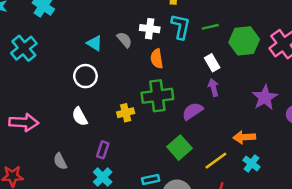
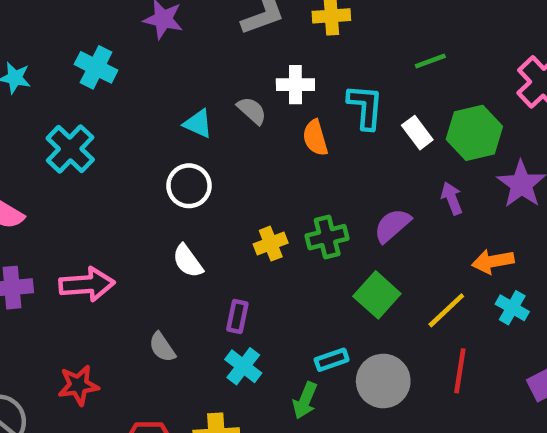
cyan L-shape: (181, 27) -> (365, 107), moved
green line: (210, 27) -> (430, 61), moved
green hexagon: (244, 41) -> (474, 133), moved
purple arrow: (213, 87) -> (452, 198), moved
green cross: (157, 96) -> (327, 237), moved, size x0.7

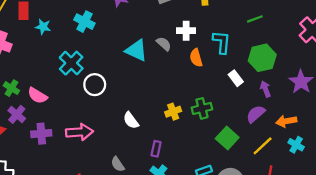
cyan triangle: (198, 124) -> (136, 50), size x1.5
white rectangle: (417, 133) -> (236, 78), moved
green hexagon: (474, 133) -> (262, 58), moved
white circle: (189, 186) -> (95, 85), moved
purple semicircle: (392, 225) -> (256, 114), moved

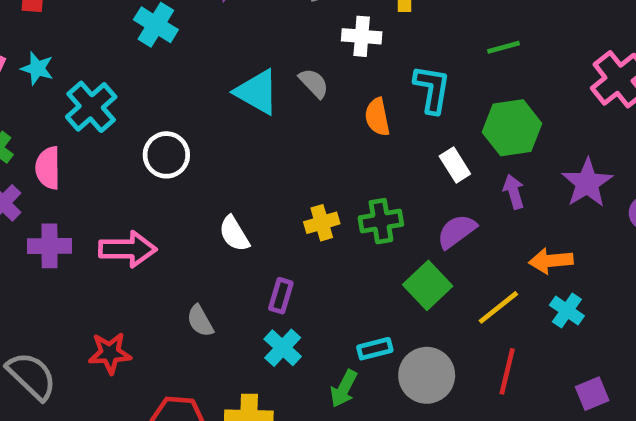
cyan star: (43, 27) -> (37, 68), moved
white cross: (186, 31) -> (362, 36), moved
cyan cross: (71, 63) -> (91, 107), moved
pink semicircle: (37, 96) -> (48, 168), turned 54
purple semicircle: (256, 114) -> (457, 231), moved

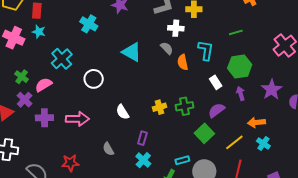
cyan star: (37, 68) -> (39, 32), moved
gray semicircle: (314, 83) -> (167, 48), moved
pink semicircle: (48, 168) -> (44, 85), turned 60

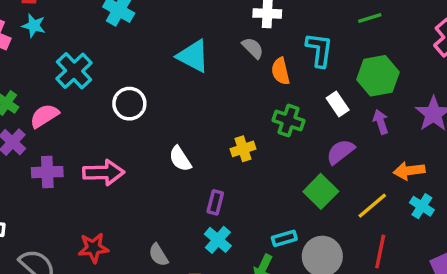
green cross: (185, 106) -> (288, 121), moved, turned 30
gray semicircle: (108, 149) -> (158, 255), moved

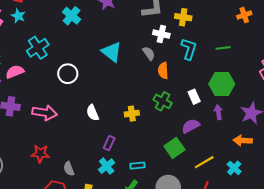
cyan L-shape: (319, 50) -> (189, 49), moved
orange arrow: (409, 171) -> (243, 141), moved
cyan rectangle: (284, 238) -> (138, 166), moved
red star: (93, 248) -> (40, 154), moved

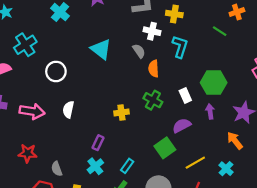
green line: (223, 48) -> (220, 31), moved, turned 40
white semicircle: (93, 113) -> (68, 110), moved, turned 35
orange arrow: (243, 141) -> (235, 141), turned 48
cyan rectangle: (138, 166) -> (127, 166), turned -48

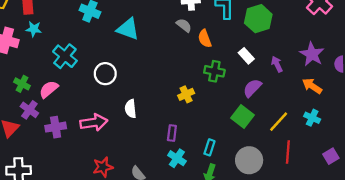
cyan triangle: (101, 49) -> (128, 29), moved
green hexagon: (214, 83) -> (258, 19), moved

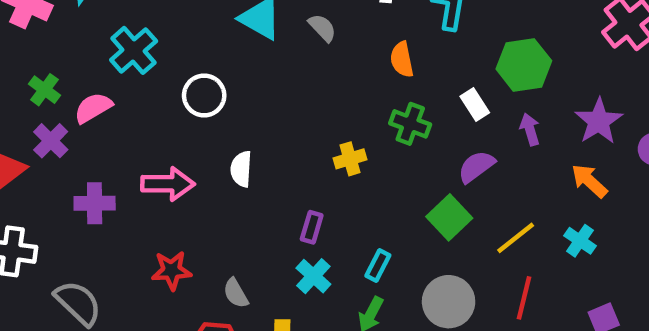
green hexagon: (258, 19) -> (524, 65), moved
gray semicircle: (184, 25) -> (322, 28), moved
purple cross: (56, 127) -> (95, 203), moved

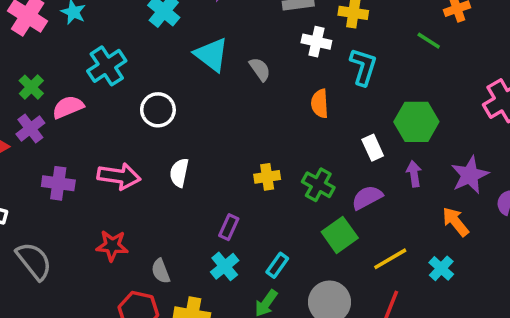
green cross: (410, 124) -> (318, 185), moved

